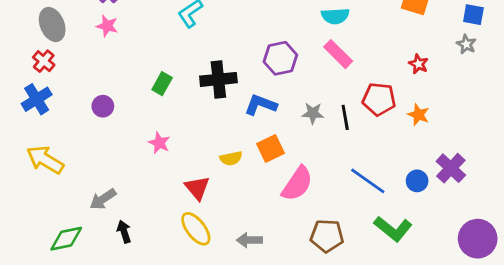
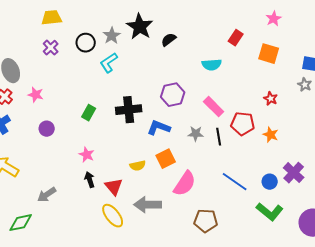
pink star: (107, 26) -> (36, 95), moved
pink rectangle: (338, 54) -> (214, 107), moved
green L-shape: (393, 229) -> (270, 212), moved
black arrow: (124, 232) -> (90, 180), moved
gray arrow: (249, 240) -> (148, 205), moved, size x1.5

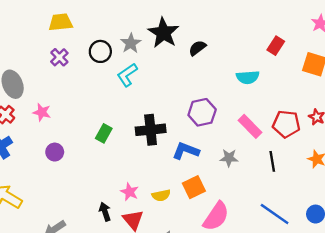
red pentagon: (243, 124) -> (286, 124), moved
black line: (219, 137) -> (272, 161), moved
pink star: (87, 155) -> (130, 192), moved

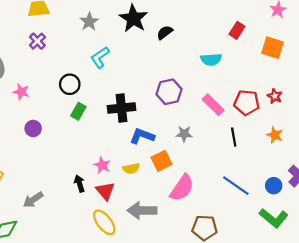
gray star: (131, 43) -> (89, 22), moved
black circle: (100, 51) -> (70, 84), moved
blue L-shape: (186, 151) -> (142, 136), moved
gray star: (229, 158) -> (184, 134), moved

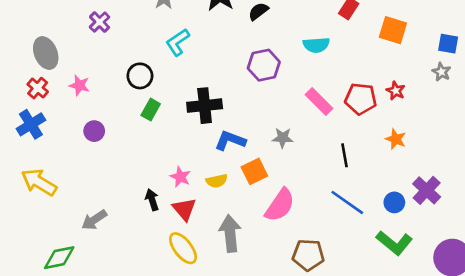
purple hexagon: (169, 92) -> (264, 65), moved
black line: (234, 137) -> (345, 155), moved
gray arrow: (142, 210) -> (230, 233), turned 84

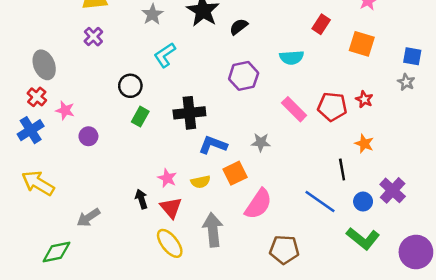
pink star: (79, 85) -> (65, 110), moved
black line: (345, 155) -> (342, 169), moved

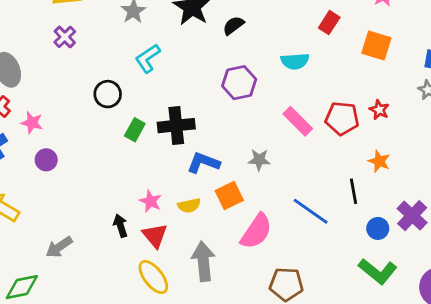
green rectangle: (140, 117) -> (135, 130), moved
purple circle: (88, 136) -> (46, 160), moved
blue line: (320, 202) -> (311, 211), moved

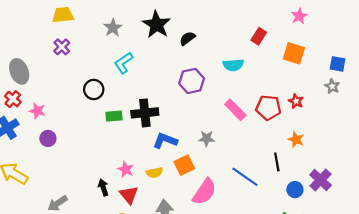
green rectangle: (135, 130) -> (114, 116), turned 56

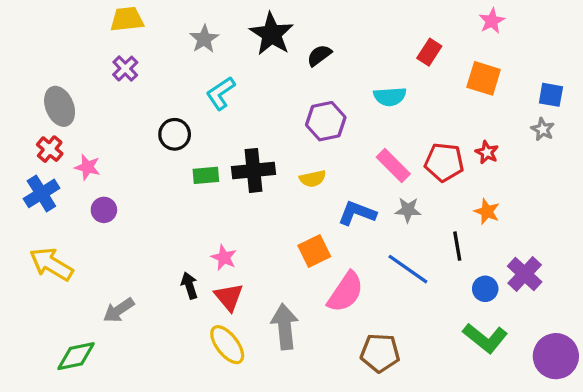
gray star: (207, 138) -> (408, 210), moved
blue L-shape: (165, 141) -> (357, 213), moved
yellow semicircle: (154, 173) -> (313, 179), moved

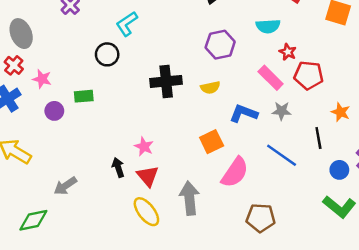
cyan L-shape: (221, 93) -> (127, 24), moved
red star: (487, 152) -> (288, 52), moved
green rectangle: (206, 175) -> (84, 96), moved

